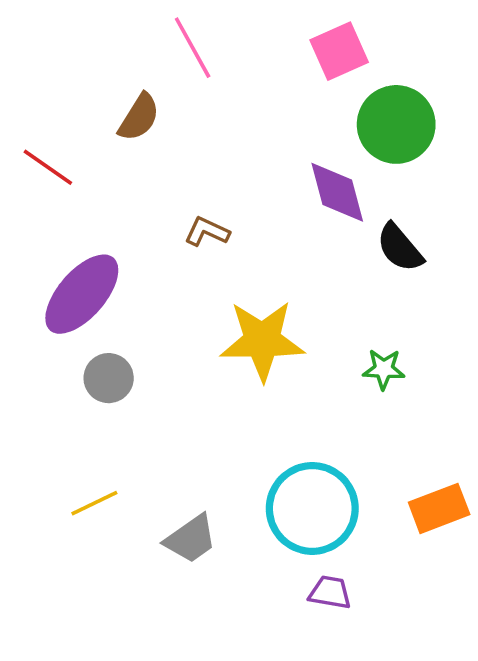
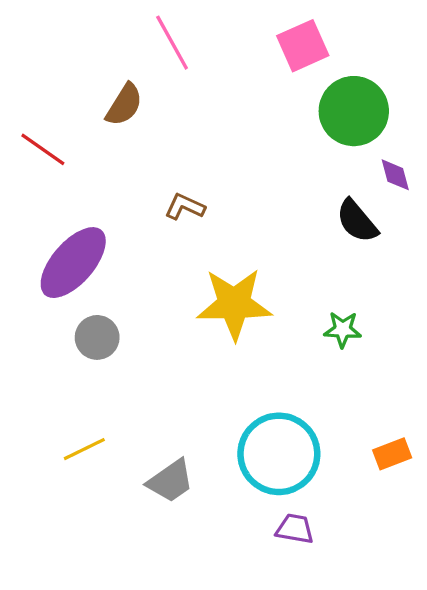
purple diamond: (337, 192) -> (395, 175), moved, size x0.6
orange rectangle: (439, 508) -> (392, 454), size x0.7

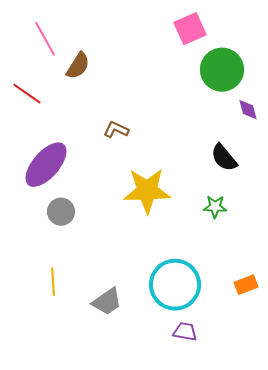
pink line: (172, 43) -> (45, 39), moved
black semicircle: (357, 221) -> (224, 158), moved
yellow line: (84, 449) -> (53, 282), turned -68

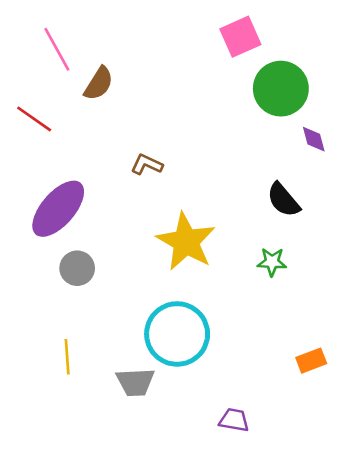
yellow star: (147, 191) -> (186, 242), turned 30
cyan circle: (175, 285) -> (177, 334), moved
gray trapezoid: (107, 302) -> (135, 382), turned 32

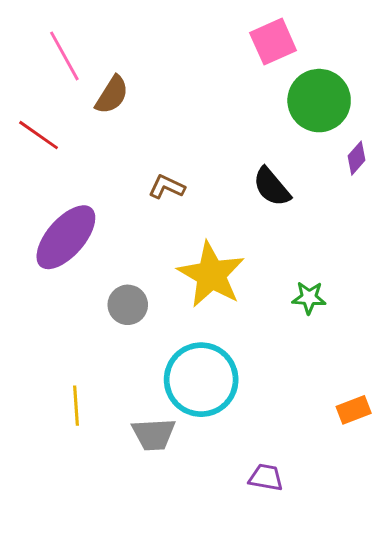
purple diamond: (314, 139) -> (357, 158), turned 56
black semicircle: (283, 200) -> (272, 187), moved
gray circle: (77, 268) -> (128, 305), moved

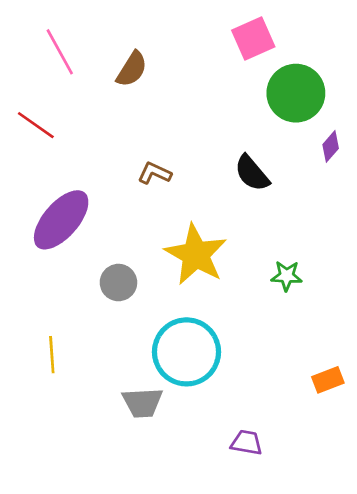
brown semicircle: (112, 95) -> (132, 69), moved
yellow line: (76, 406) -> (52, 355), moved

